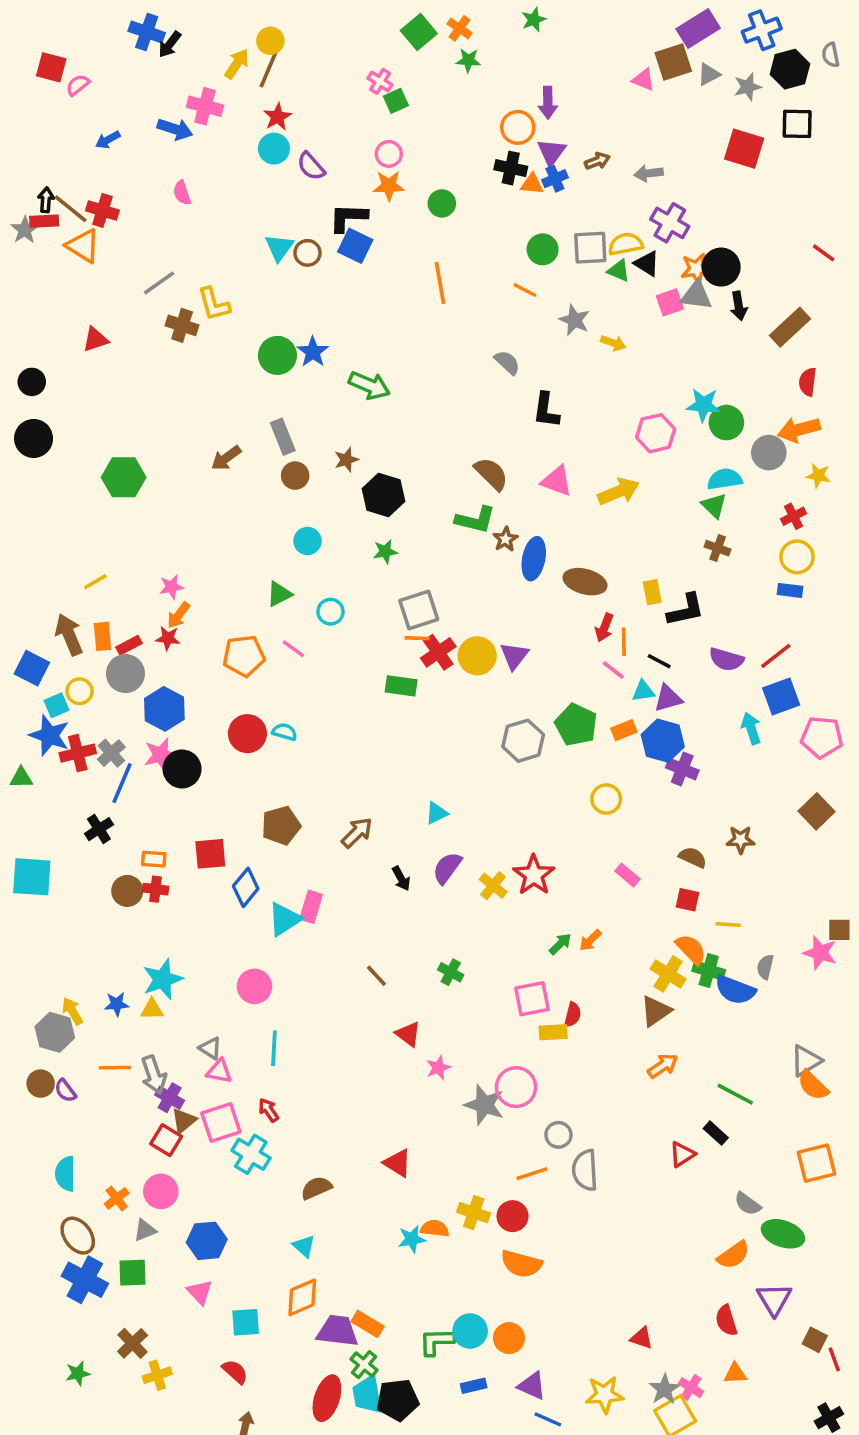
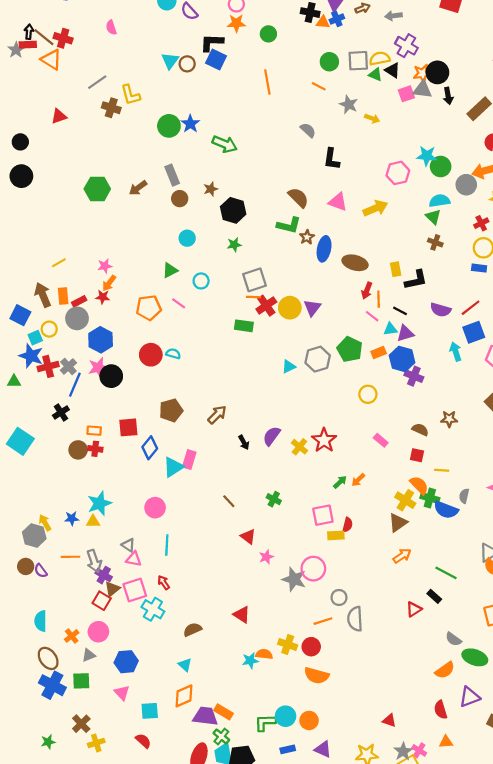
green hexagon: (124, 477) -> (97, 189), moved
cyan triangle: (437, 813) -> (289, 366), moved
cyan square: (32, 877) -> (20, 441), turned 30
purple triangle: (774, 1299) -> (469, 697), turned 40

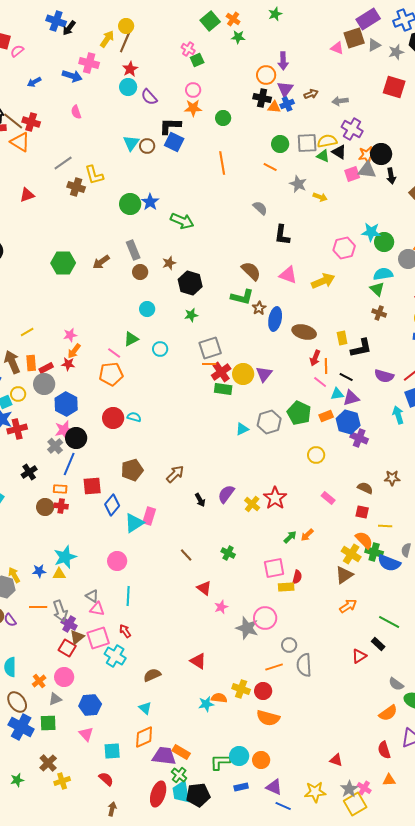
pink line: (179, 303) -> (114, 353), moved
green rectangle: (244, 326) -> (223, 389), moved
gray cross: (68, 366) -> (55, 446), moved
blue line: (75, 385) -> (69, 464), moved

